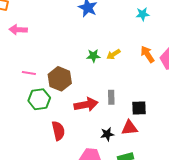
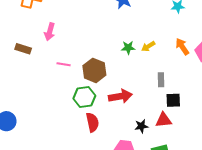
pink arrow: (18, 30) -> (50, 32), moved, turned -78
gray rectangle: (111, 97) -> (161, 80), moved
green hexagon: (39, 99) -> (84, 97), moved

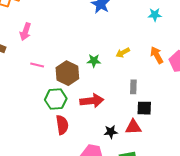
green star: (128, 48) -> (94, 61), moved

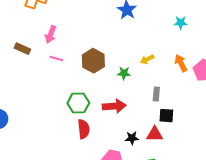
green star: (94, 61) -> (124, 73), moved
pink line: (37, 65) -> (56, 58), moved
brown hexagon: (67, 73) -> (93, 61), moved

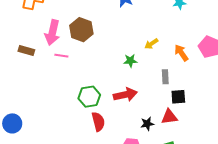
pink arrow: (51, 34) -> (52, 33), size x1.4
brown hexagon: (93, 61) -> (81, 30), moved
orange arrow: (181, 63) -> (181, 53), moved

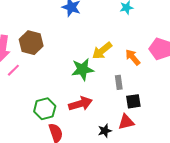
yellow arrow: (151, 44) -> (102, 51), size x1.5
pink line: (61, 56) -> (13, 70), turned -48
green star: (130, 61) -> (83, 69), size x1.6

